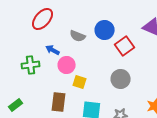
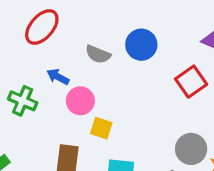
red square: (125, 46) -> (191, 82), moved
green cross: (31, 65) -> (23, 101), turned 30
gray circle: (121, 79) -> (191, 149), moved

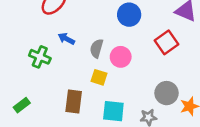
gray semicircle: (98, 54) -> (97, 48), moved, turned 84
pink circle: (80, 101) -> (121, 57), moved

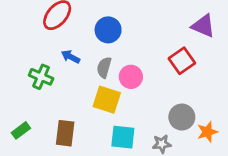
blue circle: (129, 15) -> (108, 30), moved
yellow square: (99, 77) -> (107, 100), size x1.5
brown rectangle: (74, 101) -> (65, 133), moved

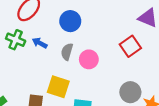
green cross: (41, 77) -> (16, 40), moved
yellow square: (107, 100) -> (58, 87), moved

